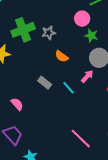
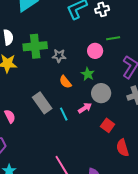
green star: (91, 36) -> (88, 74), moved
gray rectangle: (45, 83) -> (42, 103), size x1.5

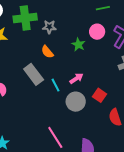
pink circle: (95, 51) -> (97, 32), moved
orange semicircle: (65, 82) -> (47, 52), moved
gray circle: (101, 93) -> (76, 102), moved

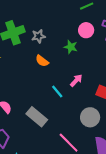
gray rectangle: (34, 74) -> (37, 117), moved
gray circle: (76, 102) -> (90, 117), moved

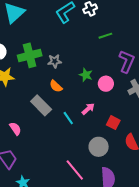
pink circle: (86, 30) -> (106, 84), moved
gray rectangle: (37, 117) -> (41, 105), moved

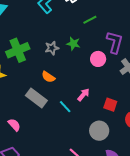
gray star: (55, 61) -> (52, 48), moved
green star: (86, 75) -> (73, 44), moved
pink circle: (106, 84) -> (98, 59), moved

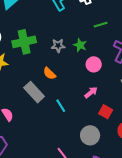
pink circle: (98, 59) -> (94, 64), moved
pink arrow: (83, 95) -> (91, 92), moved

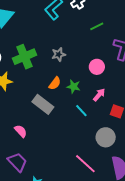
green star: (80, 45) -> (74, 87), moved
orange semicircle: (49, 73) -> (55, 83), turned -88
cyan line: (61, 106) -> (81, 111), moved

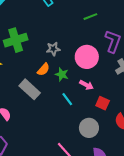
gray star: (59, 54) -> (53, 49), moved
pink circle: (97, 67) -> (87, 57), size x1.5
pink arrow: (99, 95) -> (86, 85), turned 72

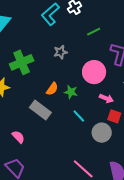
gray star: (53, 49) -> (60, 52), moved
pink arrow: (86, 85) -> (106, 98), moved
gray circle: (89, 128) -> (102, 133), moved

